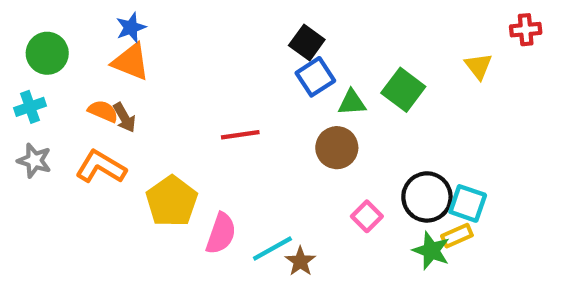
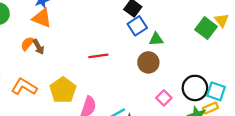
green square: (403, 90) -> (206, 28), moved
orange semicircle: (103, 111) -> (27, 44), turned -72
orange L-shape: (101, 167) -> (24, 87), moved

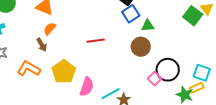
orange semicircle: (27, 44) -> (50, 29), moved
brown arrow: (39, 47) -> (42, 45), moved
black circle: (195, 88) -> (168, 70), moved

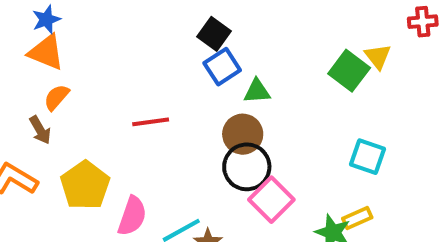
black circle: (168, 70) -> (247, 167), moved
cyan square: (202, 73) -> (368, 157), moved
pink square: (155, 79) -> (271, 200), size x1.5

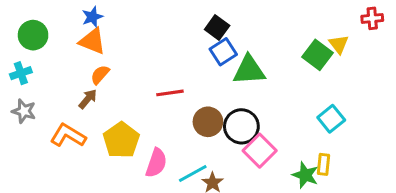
green triangle: (257, 91) -> (249, 70), size x1.6
brown arrow: (40, 130) -> (88, 99), turned -110
brown circle: (243, 134) -> (208, 122), moved
cyan square: (368, 157) -> (331, 119), turned 32
yellow rectangle: (357, 218) -> (324, 164), turned -60

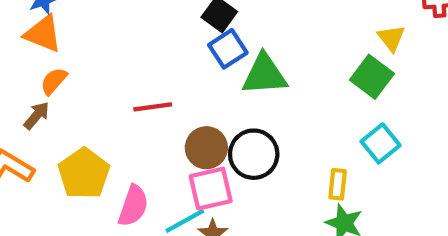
green square: (317, 55) -> (372, 77), moved
pink square: (260, 151) -> (211, 189), moved, turned 32
yellow rectangle: (324, 164) -> (338, 184), moved

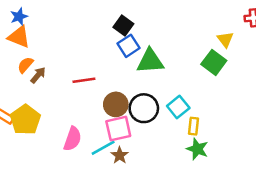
brown arrow: (37, 115) -> (38, 75), moved
cyan square: (381, 143) -> (178, 107), moved
yellow pentagon: (84, 174) -> (25, 120), moved

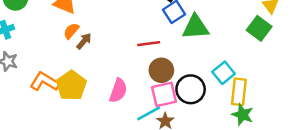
red line: (84, 80) -> (149, 44), moved
black circle: (144, 108) -> (191, 89), moved
yellow rectangle: (193, 126) -> (239, 92), size x1.5
pink semicircle: (72, 139) -> (118, 91), moved

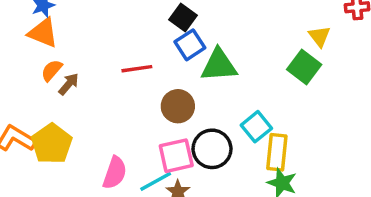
red line: (149, 44) -> (137, 69), moved
brown circle: (161, 70) -> (178, 106), moved
pink semicircle: (118, 91) -> (115, 173), moved

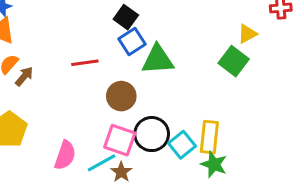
yellow triangle: (319, 36) -> (247, 34), turned 40
cyan square: (256, 127) -> (182, 145), moved
pink square: (176, 156) -> (120, 140), turned 32

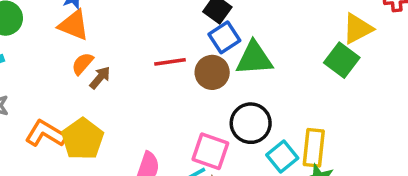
yellow triangle: (247, 34) -> (358, 29), size x1.4
brown circle: (121, 96) -> (212, 72), moved
black circle: (152, 134) -> (251, 123), moved

